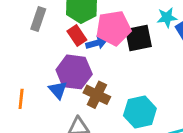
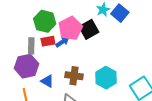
gray rectangle: (38, 19) -> (31, 46), moved
red rectangle: (77, 36) -> (48, 41), turned -48
purple hexagon: (74, 72) -> (26, 66), moved

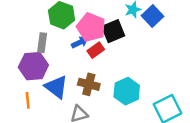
pink pentagon: (70, 28) -> (91, 27), turned -30
red rectangle: (48, 41) -> (96, 50), moved, turned -32
blue triangle: (47, 81) -> (56, 87), size x1.5

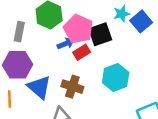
gray rectangle: (42, 43) -> (19, 32), moved
cyan hexagon: (127, 91) -> (116, 77), moved

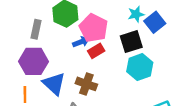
black square: (100, 34) -> (131, 42), moved
cyan hexagon: (116, 77) -> (140, 67), moved

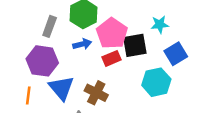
blue square: (155, 22) -> (176, 54), moved
blue arrow: (81, 42) -> (82, 44), moved
black square: (131, 42) -> (135, 45), moved

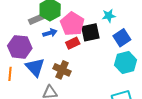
gray rectangle: (50, 26) -> (37, 19), moved, turned 49
cyan hexagon: (156, 82) -> (126, 62), moved

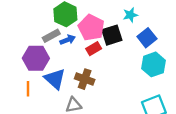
gray rectangle: (37, 19) -> (51, 36), moved

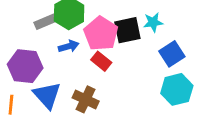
black square: (112, 35) -> (127, 30), moved
gray rectangle: (51, 36) -> (46, 21), moved
red rectangle: (94, 49) -> (101, 61), turned 64

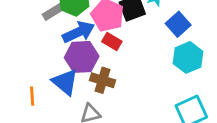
blue arrow: (69, 46) -> (79, 32), size x1.6
purple hexagon: (25, 66) -> (82, 57), moved

